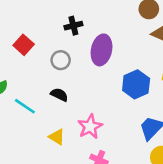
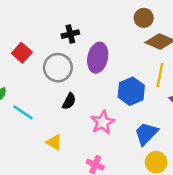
gray circle: (61, 60) -> (58, 68), size x1.5
black semicircle: (59, 95) -> (69, 101), moved, turned 91
pink star: (90, 127) -> (103, 122), moved

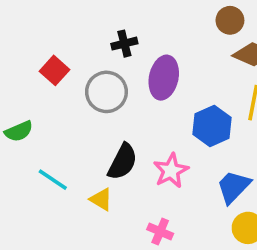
black semicircle: (69, 101) -> (123, 162), moved, size x1.5
cyan line: (23, 112) -> (53, 180), moved

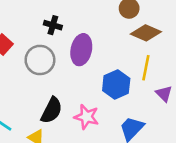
black cross: (124, 44) -> (53, 25), turned 30
pink star: (171, 171) -> (86, 117), turned -30

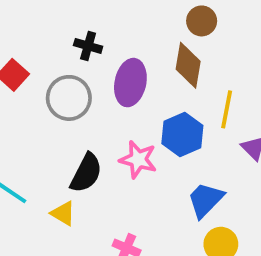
brown diamond: (146, 33) -> (188, 65), moved, turned 76
pink star: (86, 117) -> (138, 160), moved

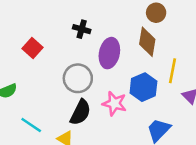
gray circle: (69, 98) -> (78, 78), moved

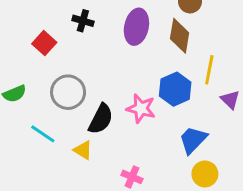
black cross: (82, 29) -> (83, 21), moved
purple ellipse: (109, 53) -> (136, 27), moved
gray circle: (78, 78) -> (68, 92), moved

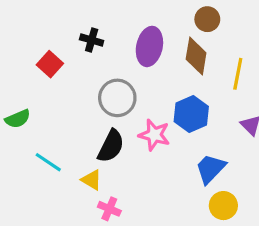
yellow line: (209, 70) -> (238, 74), moved
gray circle: (68, 92) -> (117, 98), moved
pink cross: (132, 177) -> (109, 209), moved

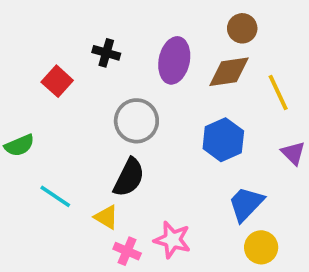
brown diamond: (196, 56) -> (229, 72), turned 72
yellow line: (238, 74) -> (278, 93), turned -36
pink star: (154, 135) -> (172, 240), moved

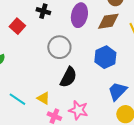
black semicircle: (129, 177) -> (68, 77), moved
cyan line: (55, 196) -> (17, 99), moved

